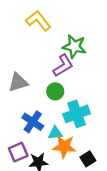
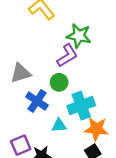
blue cross: (33, 122) -> (37, 101), moved
orange star: (64, 146) -> (96, 129), moved

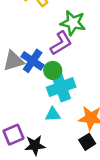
blue cross: (37, 101) -> (33, 61), moved
cyan cross: (81, 106) -> (61, 87), moved

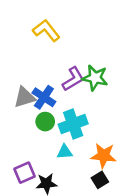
green star: (73, 23) -> (95, 78), moved
green circle: (53, 70) -> (45, 122), moved

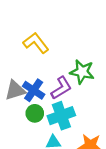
yellow L-shape: (46, 30) -> (36, 43), moved
purple L-shape: (73, 79) -> (61, 88), moved

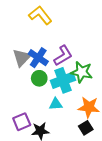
green star: (82, 72) -> (82, 72), moved
gray triangle: (15, 90) -> (22, 58), turned -30

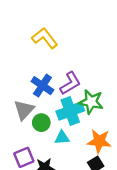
gray triangle: (22, 58) -> (24, 110), moved
green circle: (39, 78) -> (41, 123), moved

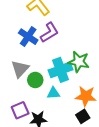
purple L-shape: (70, 83) -> (49, 32), moved
blue cross: (42, 86) -> (28, 37), moved

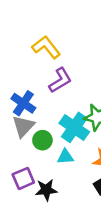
blue cross: (28, 37) -> (23, 103), moved
cyan cross: (61, 70) -> (74, 127), turned -35

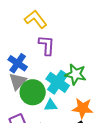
purple L-shape: (60, 80) -> (47, 45), turned -55
green circle: (42, 140) -> (33, 92), size x1.6

